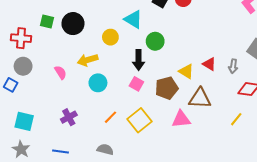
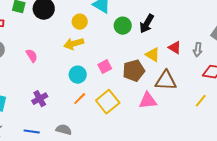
yellow arrow: (88, 60) -> (74, 44), moved
black arrow: (139, 60) -> (147, 24), moved, turned 30
cyan circle: (98, 83) -> (78, 75), moved
pink square: (136, 84) -> (105, 67), turned 32
gray semicircle: (105, 149) -> (64, 130), moved

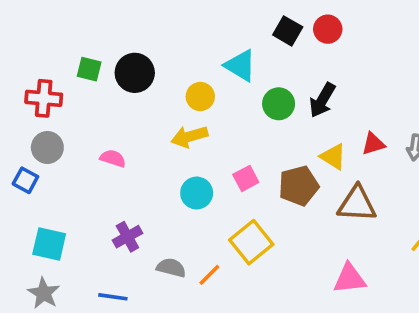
red triangle: (175, 48) -> (373, 144), turned -48
pink semicircle: (32, 56) -> (113, 158), turned -40
orange line: (80, 99) -> (209, 275), moved
pink triangle: (148, 101) -> (350, 279), moved
gray semicircle: (64, 130) -> (171, 268), moved

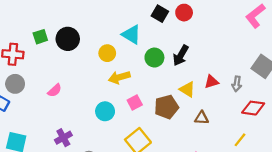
green square: (89, 69) -> (40, 37), turned -32
yellow arrow: (189, 137) -> (119, 77), moved
pink semicircle: (113, 158) -> (55, 90), turned 120
brown triangle: (357, 204) -> (202, 118), size x0.6

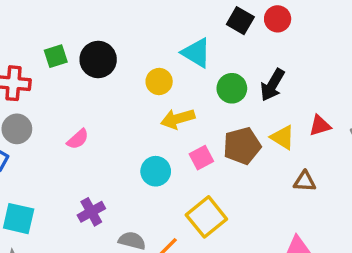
brown pentagon: (166, 107) -> (242, 146), moved

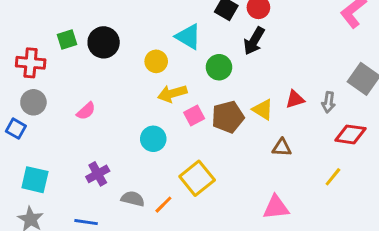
black arrow: (272, 85) -> (254, 41), moved
pink square: (201, 158) -> (194, 115), moved

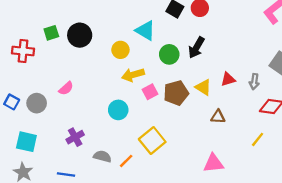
black arrow: (254, 41) -> (196, 48), moved
gray circle: (33, 102) -> (37, 103), moved

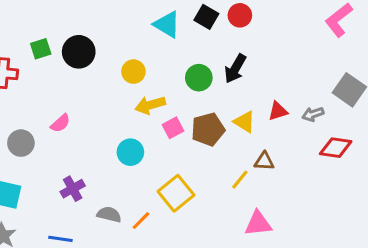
cyan triangle: (145, 31) -> (167, 24), moved
gray arrow: (254, 82) -> (313, 114), turned 63
yellow line: (258, 139) -> (240, 180), moved

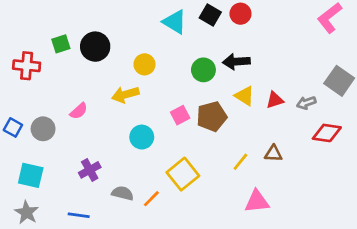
black arrow: (235, 69) -> (236, 62), turned 56
yellow arrow: (150, 105) -> (125, 95), moved
yellow triangle: (244, 122) -> (245, 96), moved
brown triangle: (264, 161) -> (273, 153), moved

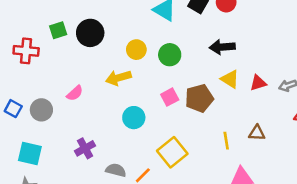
green circle: (203, 70) -> (170, 55), moved
yellow line: (240, 162) -> (226, 141), turned -48

